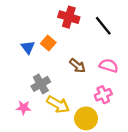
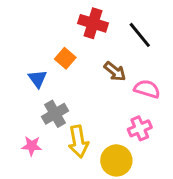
blue triangle: (28, 47) -> (38, 79), moved
brown arrow: (77, 66) -> (115, 71), moved
yellow arrow: (58, 104) -> (78, 142), turned 50

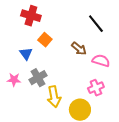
red cross: (93, 23) -> (31, 16), moved
pink star: (32, 146) -> (14, 80), moved

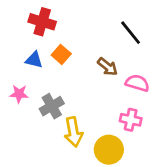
blue triangle: (26, 54) -> (34, 60), moved, turned -40
pink star: (14, 80) -> (19, 94), moved
pink cross: (96, 88) -> (131, 120), turned 35

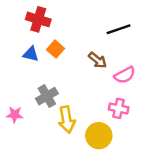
black line: (131, 33) -> (119, 29), turned -70
pink semicircle: (137, 83) -> (125, 75), turned 135
pink star: (19, 94) -> (15, 115), moved

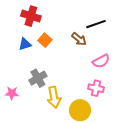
blue triangle: (31, 54) -> (25, 44), turned -32
brown arrow: (98, 60) -> (79, 39), moved

